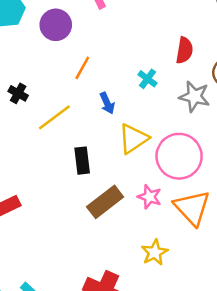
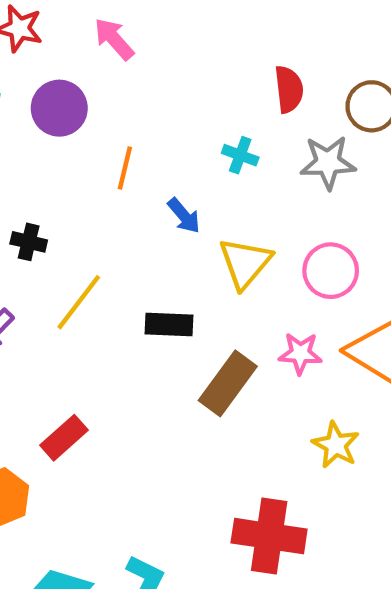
yellow line: (54, 117) -> (79, 302), moved
pink circle: (179, 156) -> (331, 271), size x0.7
black rectangle: (82, 161) -> (169, 325), turned -65

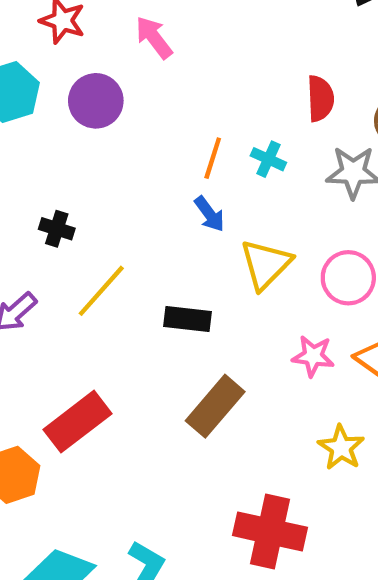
orange line: (125, 168) -> (213, 158), moved
brown rectangle: (228, 383) -> (215, 406), moved
red rectangle: (64, 438) -> (77, 422), size x1.4

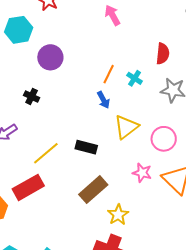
pink arrow: (154, 37) -> (112, 15), moved
purple circle: (96, 101) -> (50, 57), moved
yellow line: (101, 291) -> (46, 153), moved
yellow star: (341, 448) -> (118, 215), moved

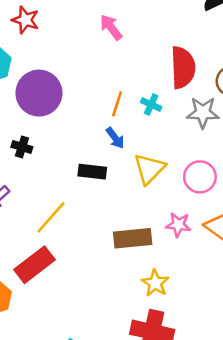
red semicircle: (163, 54) -> (183, 67), size x1.5
purple circle: (50, 57) -> (39, 93), size x1.4
black rectangle: (86, 147) -> (92, 172), moved
brown rectangle: (93, 190) -> (133, 238), moved, turned 44

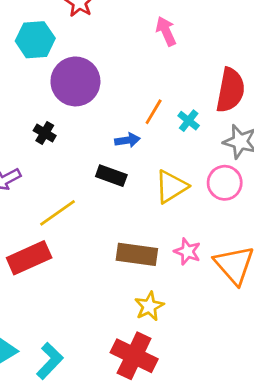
blue arrow: (115, 138) -> (127, 140), moved, turned -75
pink circle: (200, 177) -> (225, 183), moved

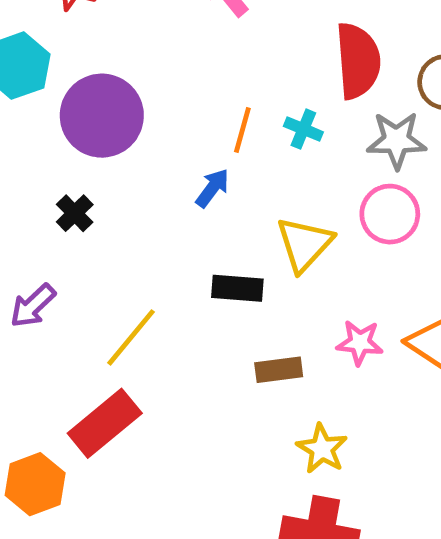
black cross: (45, 133) -> (75, 213), turned 30
blue arrow: (127, 140) -> (212, 188), turned -30
black rectangle: (111, 176) -> (237, 288), moved
brown rectangle: (137, 254) -> (279, 370), size x0.7

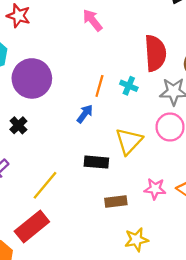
yellow star: (322, 449) -> (136, 240), turned 30

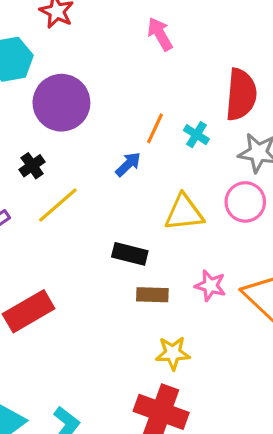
yellow triangle: (129, 141) -> (184, 213), turned 32
black rectangle: (96, 162) -> (130, 254), moved
yellow line: (45, 185) -> (58, 205), moved

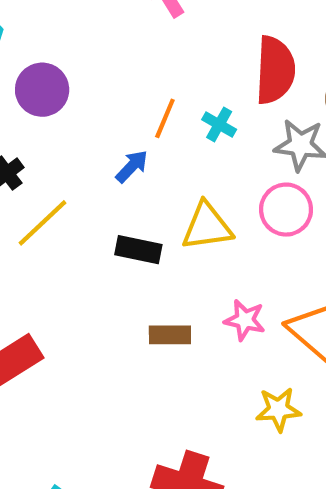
purple circle: (61, 103) -> (42, 90), size x0.7
black rectangle: (130, 254) -> (138, 250), moved
yellow star: (173, 353) -> (278, 409), moved

